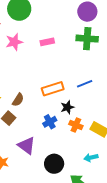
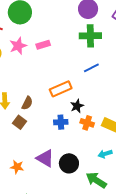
pink rectangle: (47, 42) -> (43, 45), moved
blue line: (85, 84) -> (91, 68), moved
blue cross: (50, 122) -> (61, 122), turned 32
purple triangle: (27, 146) -> (45, 158), moved

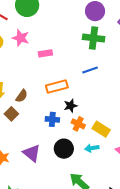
pink rectangle: (43, 45) -> (45, 53), moved
pink star: (18, 46) -> (21, 38), turned 30
cyan arrow: (105, 154) -> (92, 148), moved
black circle: (69, 163) -> (64, 149), moved

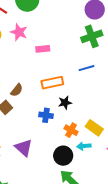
green cross: (94, 38) -> (92, 36), turned -30
orange cross: (78, 124) -> (71, 130), moved
black circle: (64, 149) -> (63, 156), moved

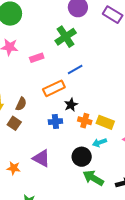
green cross: (92, 36) -> (66, 37), moved
blue line: (86, 68) -> (75, 70), moved
orange cross: (71, 130) -> (85, 121), moved

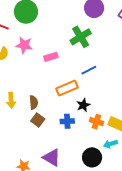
brown semicircle: (21, 104) -> (34, 102), turned -32
brown square: (14, 123) -> (38, 120), moved

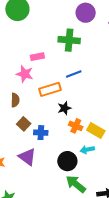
green cross: (81, 37) -> (69, 40), turned 30
pink star: (24, 45) -> (25, 74), moved
brown square: (38, 120) -> (24, 124), moved
blue cross: (67, 121) -> (41, 133), moved

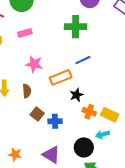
pink rectangle: (37, 57) -> (25, 33), moved
purple triangle: (27, 157) -> (51, 155), moved

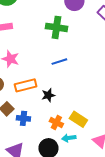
orange rectangle: (61, 77) -> (26, 85), moved
orange cross: (89, 112) -> (56, 122), moved

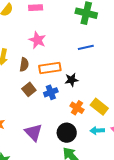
blue cross: (23, 118) -> (51, 92), moved, turned -32
cyan arrow: (69, 138) -> (97, 131), moved

